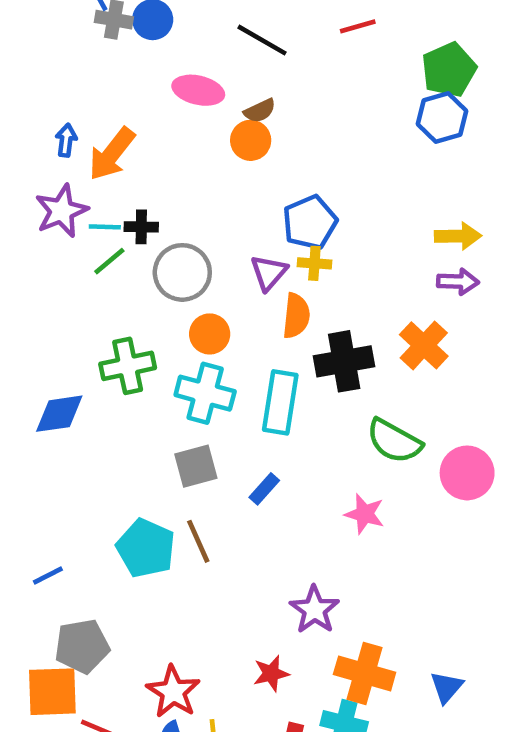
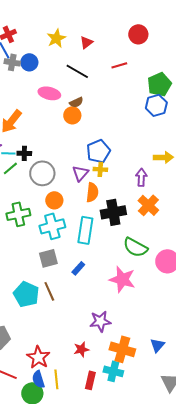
purple arrow: (458, 282) -> (141, 177), moved, turned -90
cyan cross: (205, 393) -> (52, 226), turned -30
pink star: (365, 514) -> (122, 279), size x1.5
purple star: (314, 610) -> (100, 321), turned 30
blue triangle: (447, 687) -> (157, 345), moved

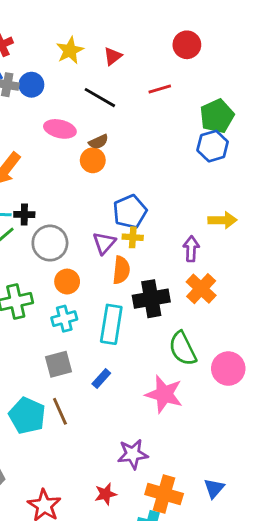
cyan cross: (52, 226) -> (64, 319), size x0.7
green semicircle: (135, 247) -> (183, 349), turned 35

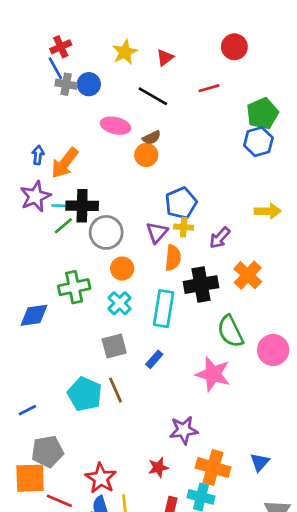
black cross: (24, 214) -> (82, 206), size x1.6
purple arrow: (191, 249) -> (220, 238), moved, turned -140
cyan cross: (64, 319) -> (120, 303), turned -30

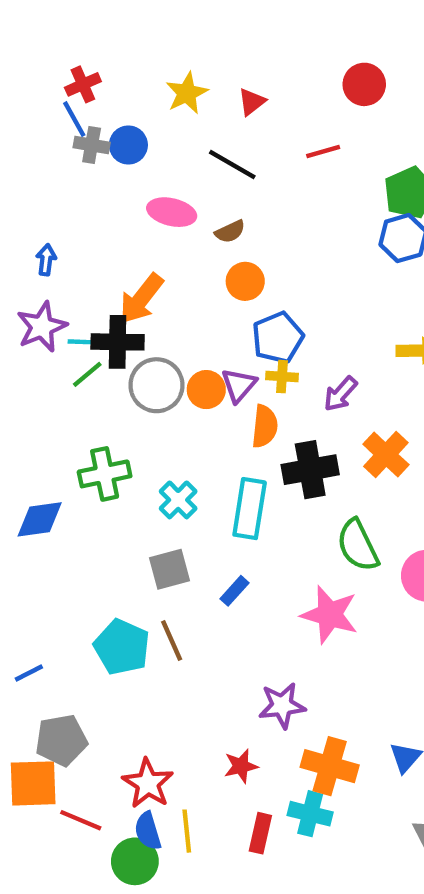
orange circle: (146, 155) -> (245, 281), moved
orange arrow: (65, 163) -> (141, 299), moved
orange circle: (122, 269) -> (206, 390), moved

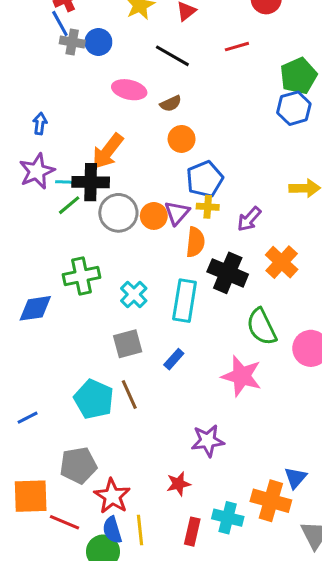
black cross: (310, 470) -> (228, 273), turned 33
gray pentagon: (61, 740) -> (78, 465), moved
orange cross: (330, 766) -> (271, 501), moved

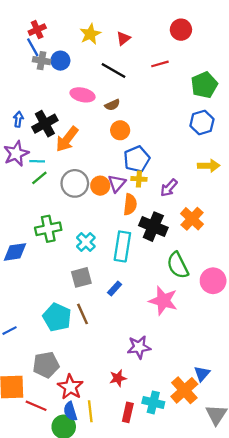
blue hexagon: (294, 108) -> (202, 123), moved
black cross: (91, 182) -> (45, 124), moved, turned -30
orange cross: (271, 501) -> (184, 390), turned 32

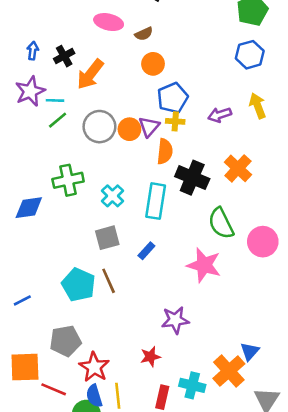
black cross: (45, 124) -> (64, 56), size x0.7
yellow arrow: (209, 166) -> (258, 106), turned -110
purple arrow: (169, 188) -> (220, 115), moved, turned 30

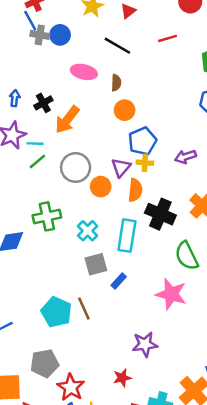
brown semicircle: (144, 34) -> (116, 83), turned -63
orange circle: (129, 129) -> (101, 187), moved
gray square: (107, 238) -> (96, 264), moved

